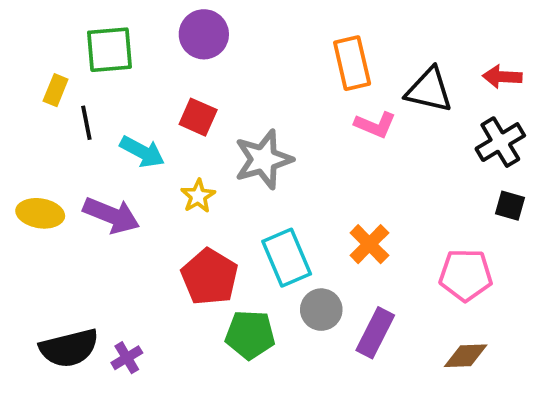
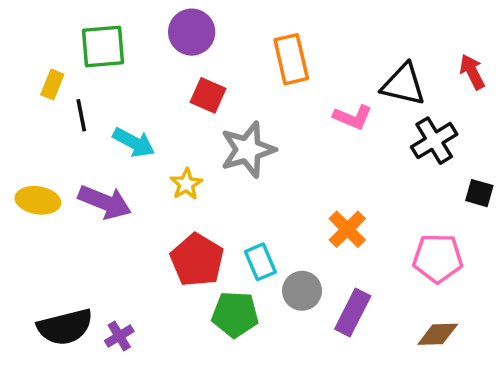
orange rectangle: (352, 63) -> (291, 59), moved
red arrow: (502, 77) -> (472, 72), turned 60
red square: (198, 117) -> (208, 95), moved
black cross: (500, 142) -> (434, 141), moved
cyan rectangle: (287, 258) -> (260, 262), moved, size x0.7

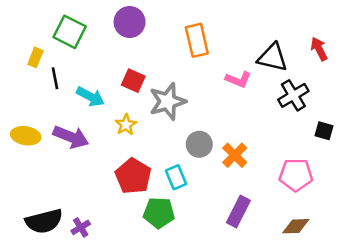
green square: (103, 47) -> (70, 32), turned 32
red square: (208, 95) -> (133, 81), moved
gray circle: (302, 291) -> (199, 144), moved

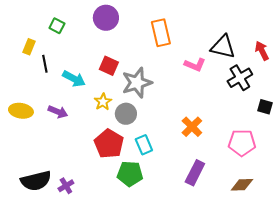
green square: (70, 32) -> (57, 26), size x0.6
red arrow: (319, 49) -> (262, 51), moved
purple arrow: (71, 137) -> (58, 112), size x0.7
gray circle: (199, 144) -> (126, 114), moved

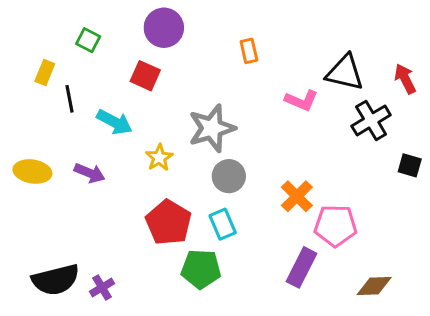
orange rectangle: (161, 33) -> (249, 51), size x0.6
red square: (109, 66) -> (145, 76), moved
gray circle: (126, 114) -> (229, 176), moved
pink pentagon: (242, 143) -> (336, 226), moved

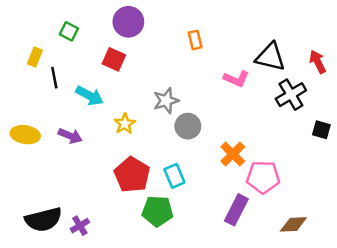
gray star: (212, 128) -> (166, 101), size x0.7
gray circle: (229, 176) -> (188, 126), moved

